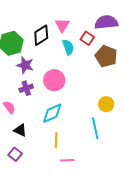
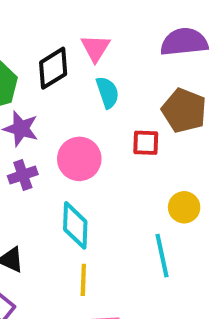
red square: (87, 38) -> (146, 143), moved, turned -32
cyan diamond: (52, 113) -> (75, 225), turned -65

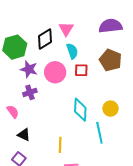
red square: (146, 143) -> (81, 70), moved
pink circle: (79, 159) -> (55, 72), moved
cyan diamond: (75, 225) -> (80, 110), moved

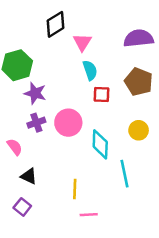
black diamond: (45, 39) -> (56, 24), moved
pink circle: (55, 72) -> (68, 123), moved
yellow circle: (111, 109) -> (139, 130), moved

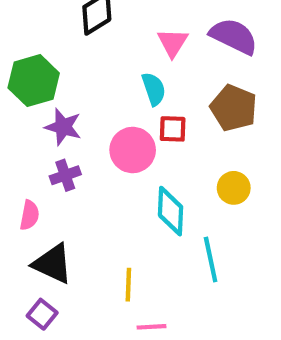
purple semicircle: (139, 38) -> (234, 36), turned 32
pink triangle: (82, 42) -> (173, 43), moved
pink circle: (68, 123) -> (133, 150), moved
pink semicircle: (15, 147) -> (29, 215), turned 48
black triangle: (29, 176) -> (53, 264), size x1.5

